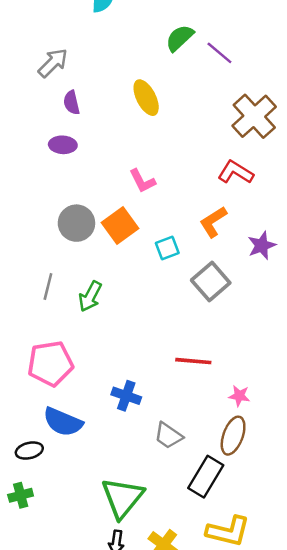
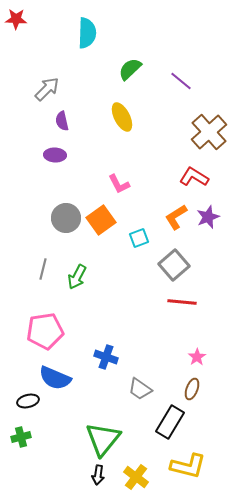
green semicircle: (180, 38) -> (130, 69), moved
purple star: (262, 245) -> (208, 217), moved
red line: (193, 361) -> (182, 302), moved
pink star: (239, 396) -> (197, 357), turned 30
brown ellipse: (233, 436) -> (192, 389), size x0.7

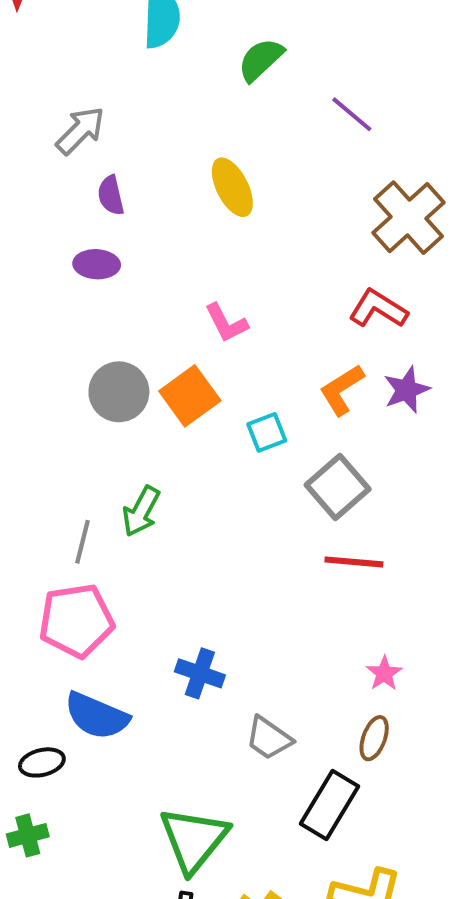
green semicircle: (130, 69) -> (261, 60), moved
gray line: (43, 269) -> (82, 542), moved

